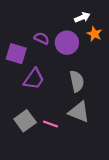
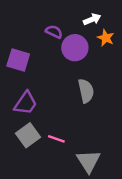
purple semicircle: (42, 38) -> (54, 32), moved
purple trapezoid: (34, 79) -> (26, 103), moved
gray triangle: (79, 112) -> (88, 161), moved, turned 35

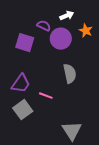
white arrow: (92, 19) -> (67, 16), moved
purple square: (18, 60) -> (25, 43), moved
pink line: (56, 139) -> (46, 96), moved

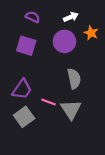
purple semicircle: (44, 26) -> (33, 17), moved
gray triangle: (72, 131) -> (71, 109), moved

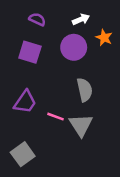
gray square: (24, 117) -> (23, 154), moved

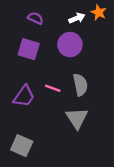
orange star: (104, 38) -> (99, 12), moved
pink line: (55, 117) -> (53, 88), moved
gray square: (23, 154) -> (22, 146), turned -30

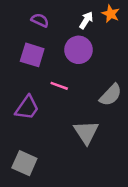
white arrow: (77, 18) -> (86, 20), turned -35
gray semicircle: (80, 85) -> (111, 95), moved, turned 55
pink line: (53, 88) -> (59, 86), moved

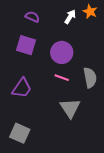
purple circle: (79, 50) -> (62, 52), moved
pink line: (59, 86) -> (62, 78), moved
gray semicircle: (111, 95) -> (90, 78), turned -54

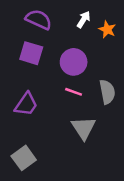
orange star: (90, 12) -> (107, 29), moved
purple semicircle: (32, 17) -> (39, 19), size x1.5
gray square: (20, 133) -> (24, 158), turned 30

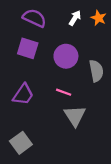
orange star: (107, 29) -> (99, 18), moved
pink line: (74, 92) -> (64, 92), moved
gray semicircle: (107, 92) -> (96, 71), moved

